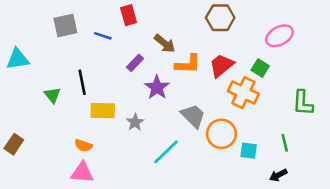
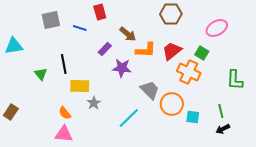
purple star: (157, 87) -> (122, 68), turned -30
gray star: (135, 122) -> (94, 103), moved
orange semicircle: (83, 145) -> (65, 113), turned 32
black arrow: (278, 175) -> (223, 129), moved

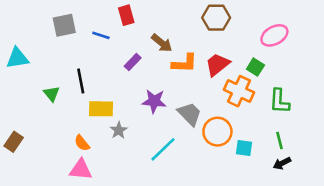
purple star: (122, 68) -> (154, 101), moved
green L-shape: (235, 80) -> (279, 101), moved

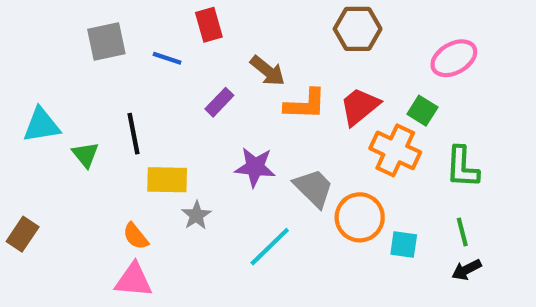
cyan triangle: (17, 58) -> (41, 125), moved

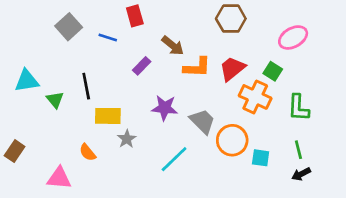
gray square: (106, 41) -> (69, 27), turned -30
pink triangle: (134, 280) -> (59, 178), moved

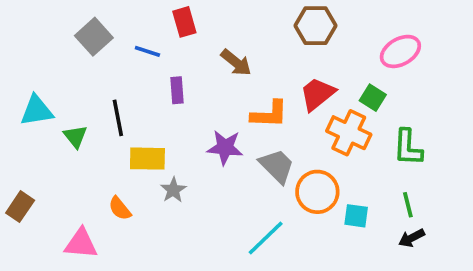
purple rectangle: (142, 66) -> (177, 90), moved, turned -48
orange L-shape: (197, 67) -> (269, 114), moved
cyan line: (174, 159) -> (266, 238), moved

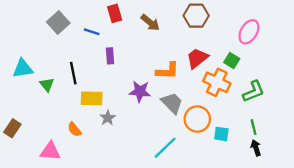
pink ellipse: (400, 51) -> (249, 32), turned -30
brown arrow: (236, 63) -> (150, 23), moved
green L-shape: (408, 148) -> (254, 91), turned -115
black arrow: (412, 238) -> (256, 148), turned 98

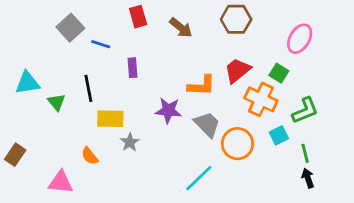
blue line: (92, 32) -> (101, 44), moved
cyan square: (221, 134) -> (279, 135), moved, turned -35

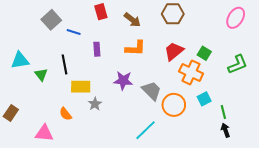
pink ellipse: (300, 39) -> (236, 18), moved
orange L-shape: (202, 86) -> (135, 48), moved
green L-shape: (305, 110) -> (238, 64), moved

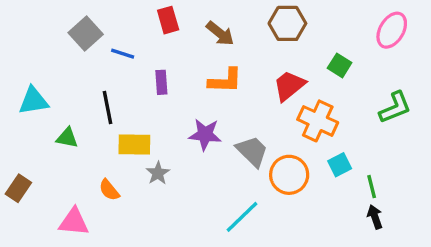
green square: (204, 53) -> (340, 65), moved
green triangle: (41, 75) -> (67, 138), moved, turned -40

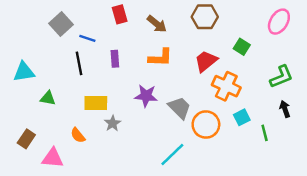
black line: (107, 108) -> (79, 63), moved
brown rectangle: (18, 188) -> (26, 139), moved
black arrow: (375, 217) -> (285, 109), moved

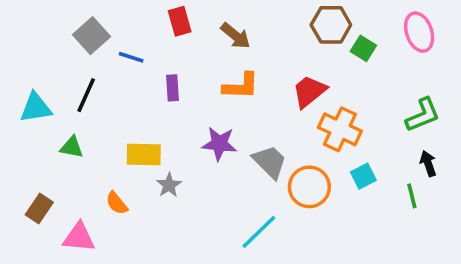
brown hexagon: (205, 17) -> (331, 25), moved
pink ellipse: (279, 22) -> (419, 32), turned -50
green square: (242, 47) -> (363, 48), moved
black line: (79, 63) -> (86, 95), moved, turned 35
green line: (265, 133) -> (412, 196), moved

